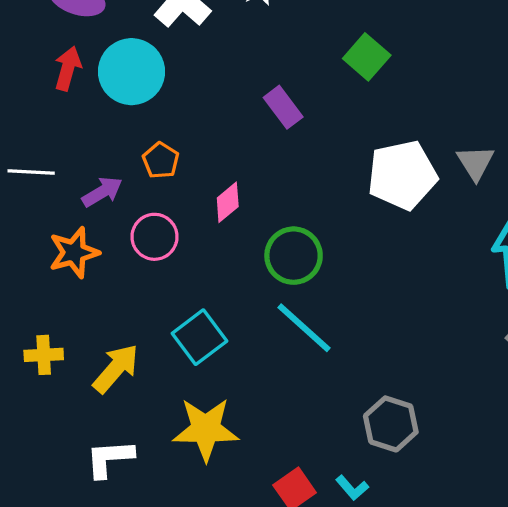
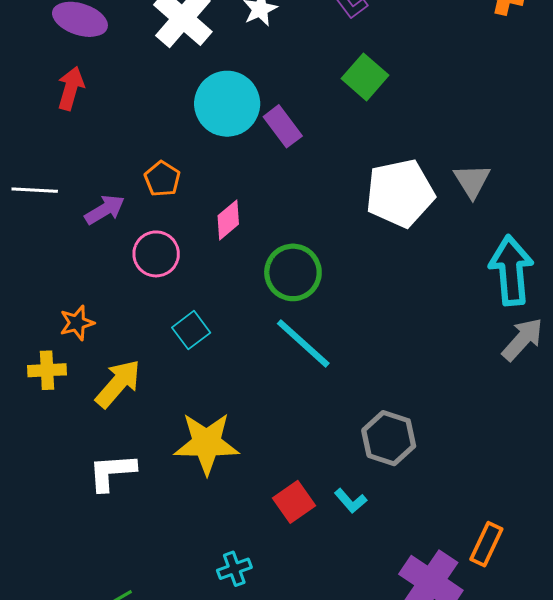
cyan circle: (131, 72) -> (227, 104), moved
orange star: (74, 252) -> (77, 323), moved, size x0.7
cyan square: (199, 337) -> (191, 330), moved, size x0.7

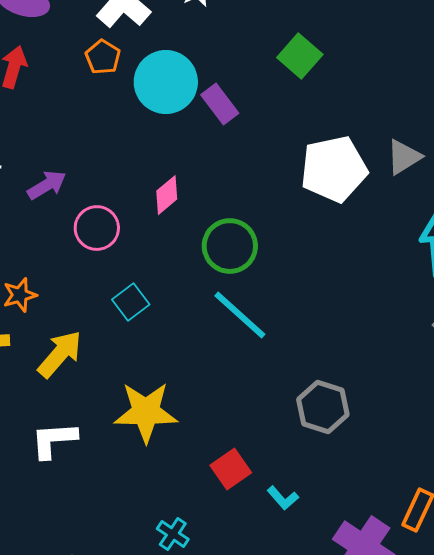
orange pentagon: (162, 179) -> (103, 57), moved
gray triangle: (472, 181) -> (404, 157), turned 30
cyan L-shape: (351, 501) -> (283, 498), moved
cyan cross: (234, 569) -> (173, 534), turned -36

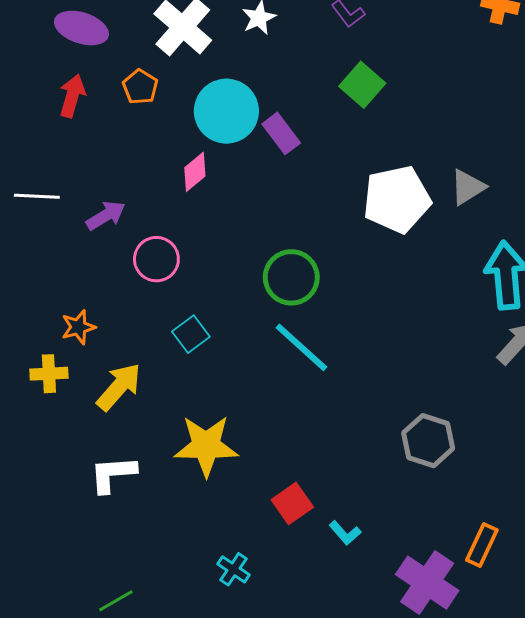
orange pentagon: (103, 57) -> (140, 87), moved
pink diamond: (167, 195) -> (195, 172), moved
gray hexagon: (323, 407) -> (428, 441), moved

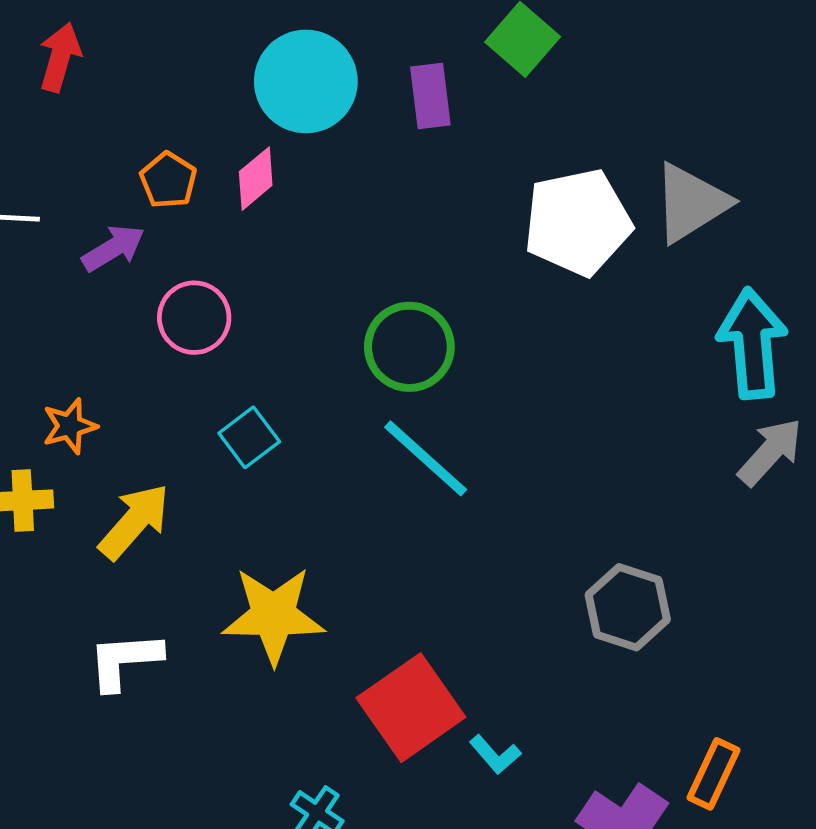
orange pentagon: (140, 87) -> (168, 180), moved
purple rectangle: (281, 133) -> (430, 96), moved, turned 30
gray triangle: (468, 187) -> (691, 203), size x1.4
red square: (292, 503) -> (411, 708), size x1.6

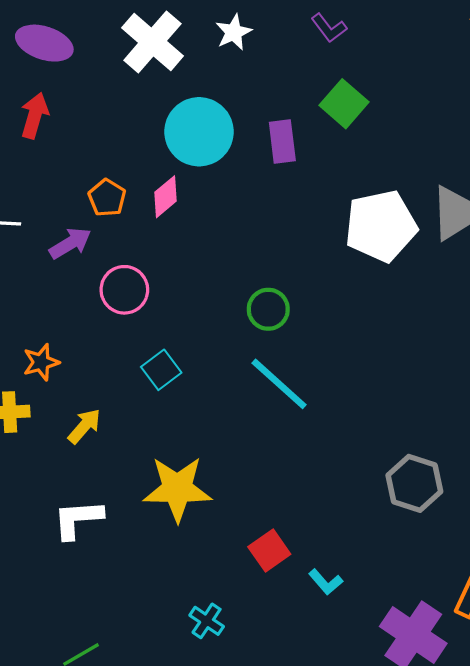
green circle: (409, 347) -> (268, 309), size x0.7
yellow arrow: (134, 522) -> (84, 426), size x0.7
red square: (411, 708) -> (269, 551), size x0.6

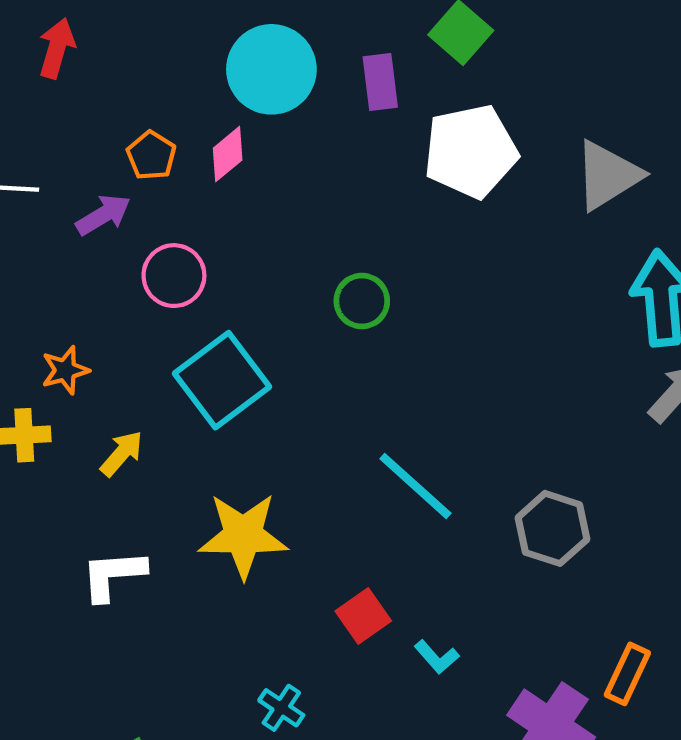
white pentagon: (381, 226) -> (471, 151), moved
cyan square: (161, 370) -> (222, 380), size x1.8
cyan line: (279, 384) -> (415, 486), moved

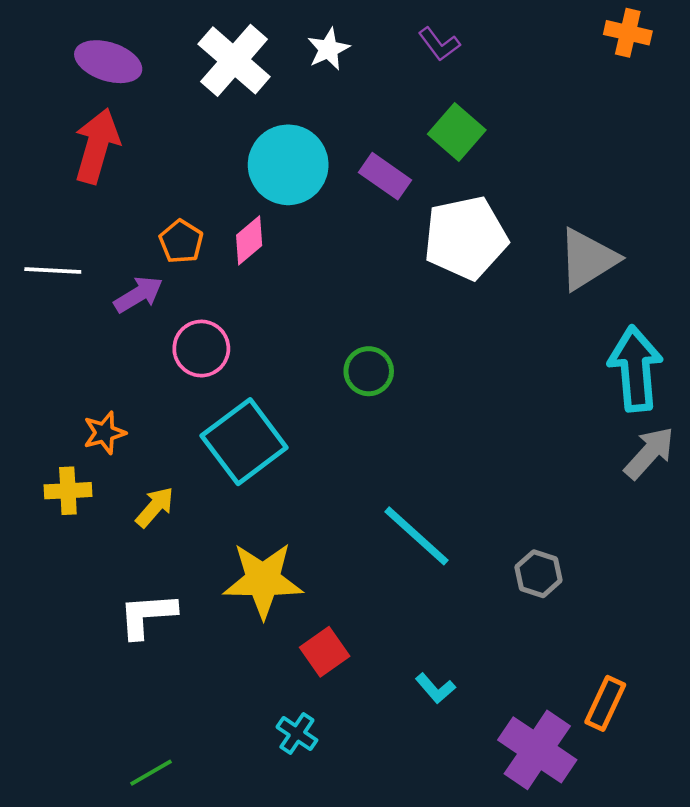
red arrow: (57, 48) -> (97, 146), size x1.4
purple rectangle: (380, 82) -> (385, 176), turned -48
gray hexagon: (553, 528) -> (539, 574), size x0.7
red square: (363, 616) -> (325, 652), moved

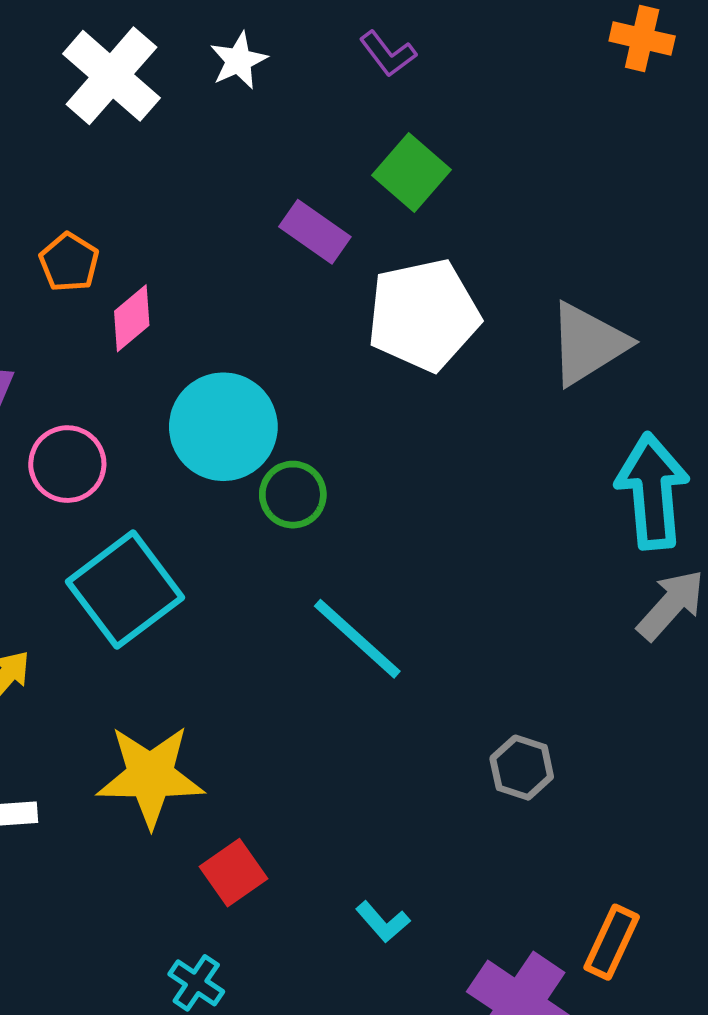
cyan circle: (288, 165) -> (223, 427), moved
orange pentagon: (181, 242) -> (69, 262), moved
cyan line: (416, 536) -> (357, 639), moved

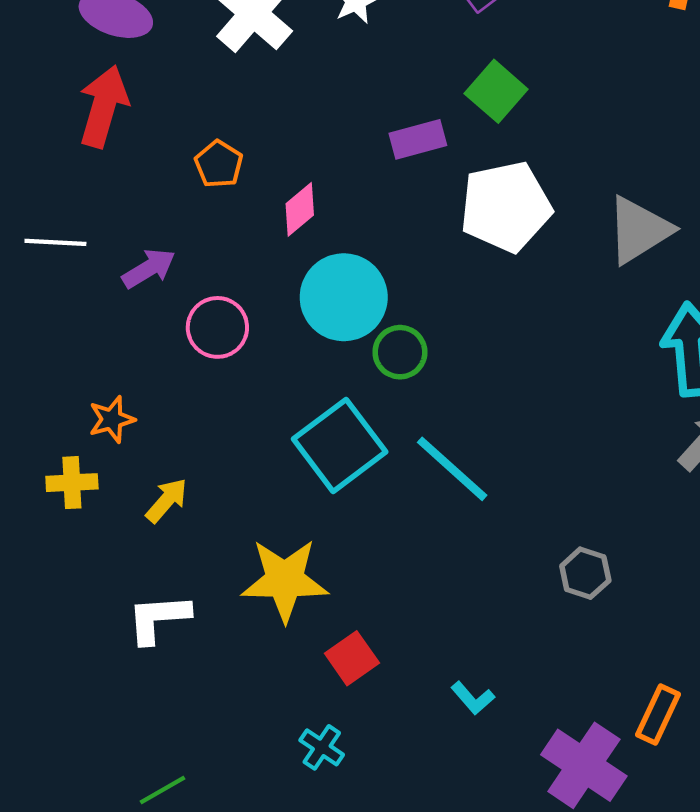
purple rectangle: (315, 232) -> (418, 139), turned -50
pink diamond: (132, 318) -> (300, 209), moved
cyan square: (125, 590) -> (340, 445), moved

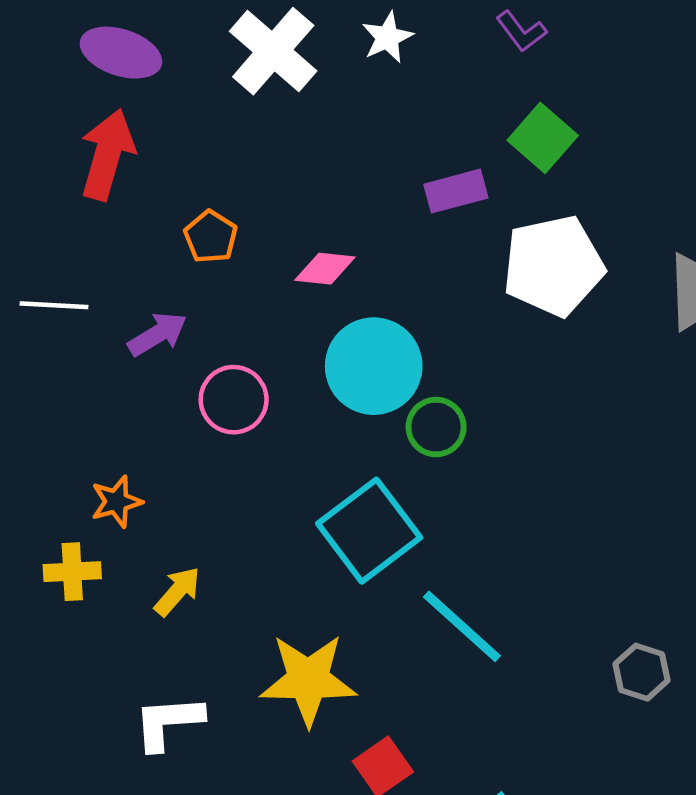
orange pentagon: (219, 164) -> (211, 237), moved
pink diamond: (300, 209) -> (325, 269), turned 46
cyan line: (452, 469) -> (462, 626), moved

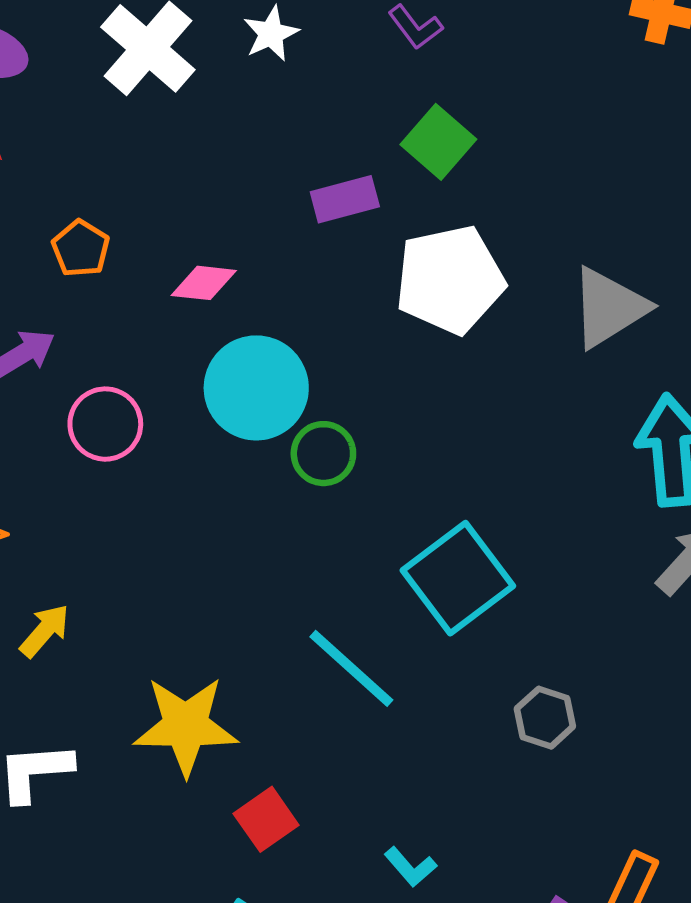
cyan square: (369, 531) -> (458, 578), moved

